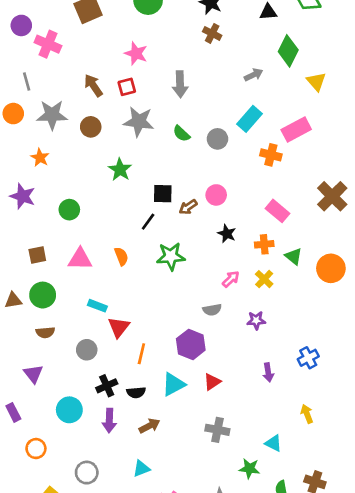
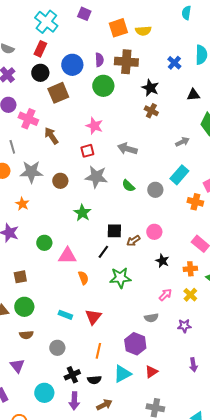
gray arrow: (180, 84) -> (127, 149), turned 108
brown arrow: (93, 86) -> (51, 136), moved
pink triangle: (80, 259) -> (67, 256), moved
red triangle: (119, 327) -> (93, 317), moved

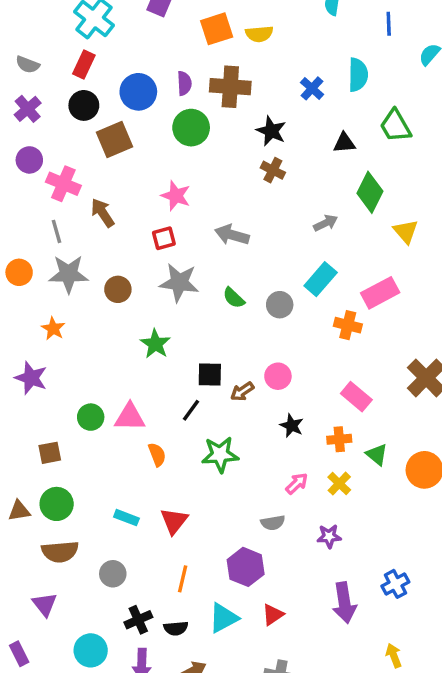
gray line: (12, 147) -> (57, 231), moved
green circle: (44, 243) -> (91, 417), moved
brown semicircle: (26, 335) -> (60, 552), size x1.5
purple arrow: (193, 365) -> (344, 603), size x1.6

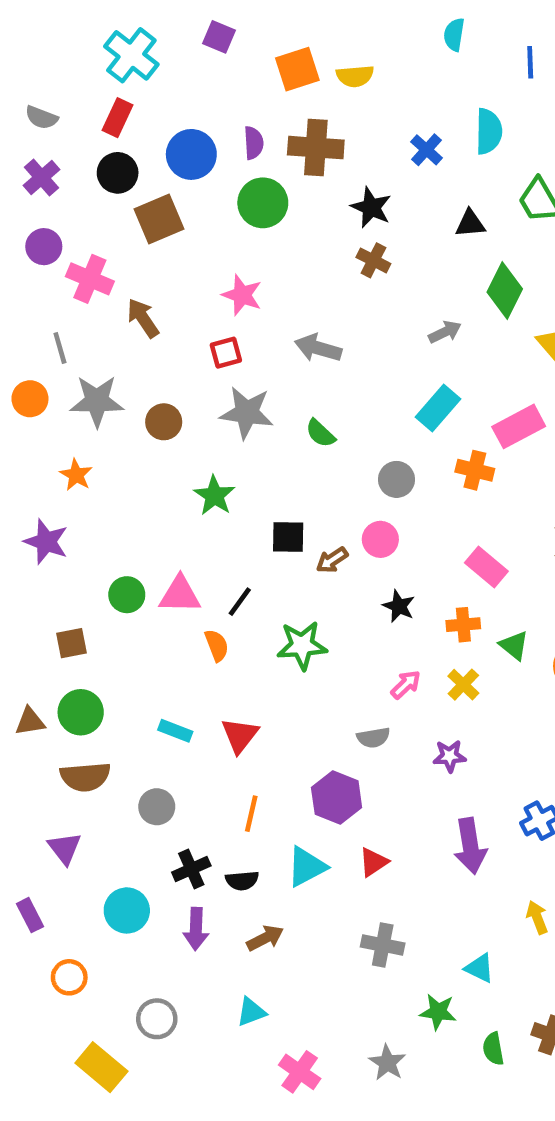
gray line: (57, 231) -> (60, 348), moved
gray circle: (280, 305) -> (396, 479), moved
black line: (191, 410) -> (240, 602), moved

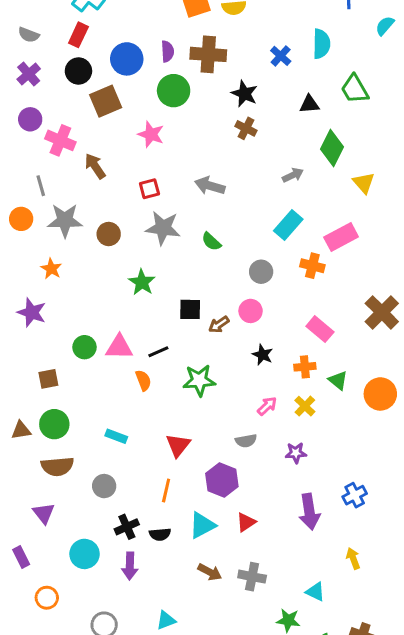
pink star: (242, 295) -> (151, 134), moved
black line: (240, 602) -> (158, 352), turned 30
red triangle: (240, 735) -> (178, 445), moved
brown arrow: (265, 938) -> (210, 572), moved, turned 55

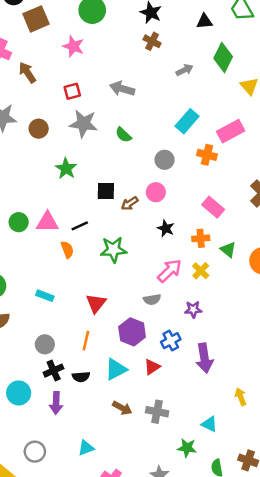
gray arrow: (293, 175) -> (184, 70), moved
pink arrow: (267, 406) -> (170, 271), size x1.5
gray circle: (104, 486) -> (45, 344), moved
blue cross: (355, 495) -> (171, 341), moved

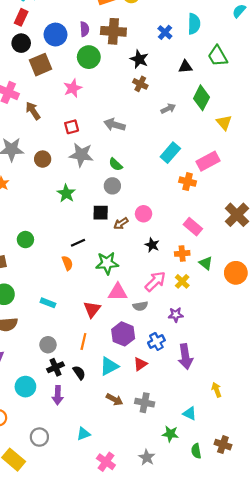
pink star: (73, 46) -> (73, 88), turned 30
gray circle: (165, 160) -> (112, 186), moved
pink triangle: (47, 222) -> (118, 292), moved
black semicircle: (81, 377) -> (79, 373), turned -120

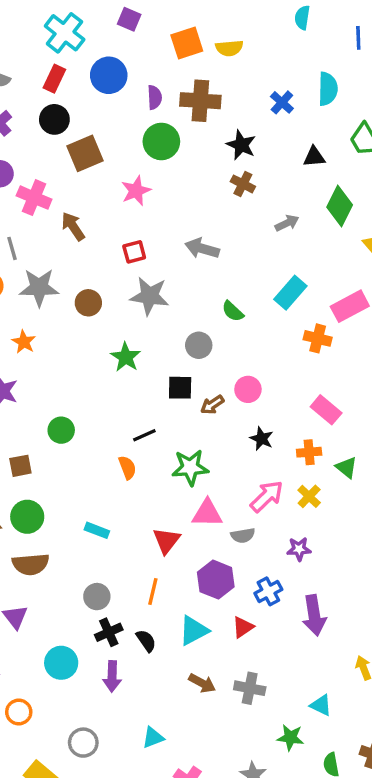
blue circle: (55, 35) -> (109, 75), moved
green semicircle: (116, 164) -> (233, 311), moved

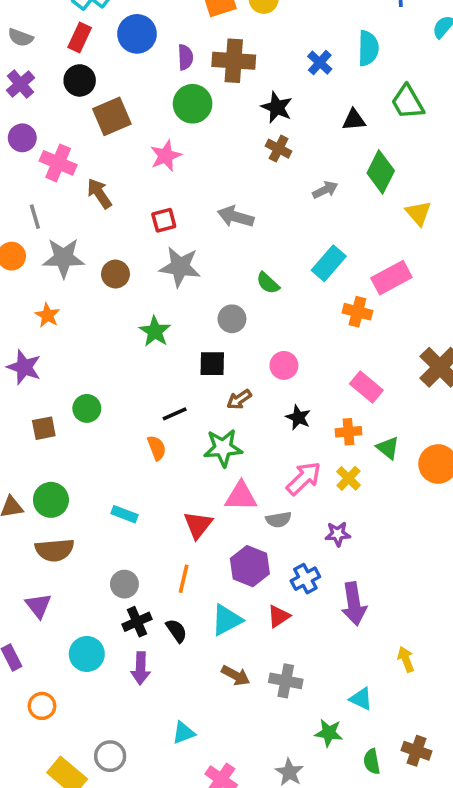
brown arrow: (212, 405) -> (239, 399), moved
brown square: (20, 466) -> (44, 428), moved
gray circle: (83, 743) -> (110, 756), moved

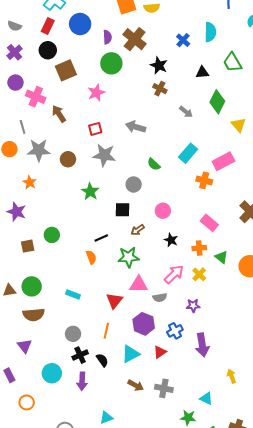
brown cross: (234, 61) -> (135, 39), turned 35
gray arrow: (325, 190) -> (186, 112), turned 64

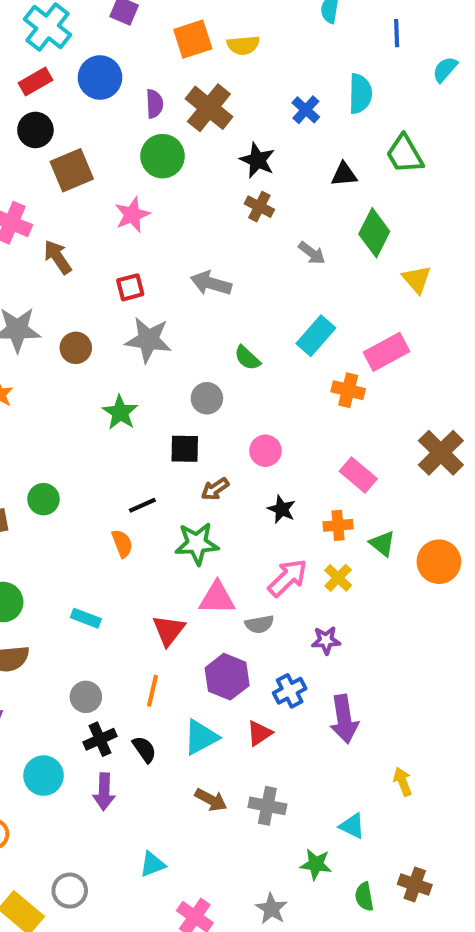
red rectangle: (48, 26) -> (35, 82), turned 35

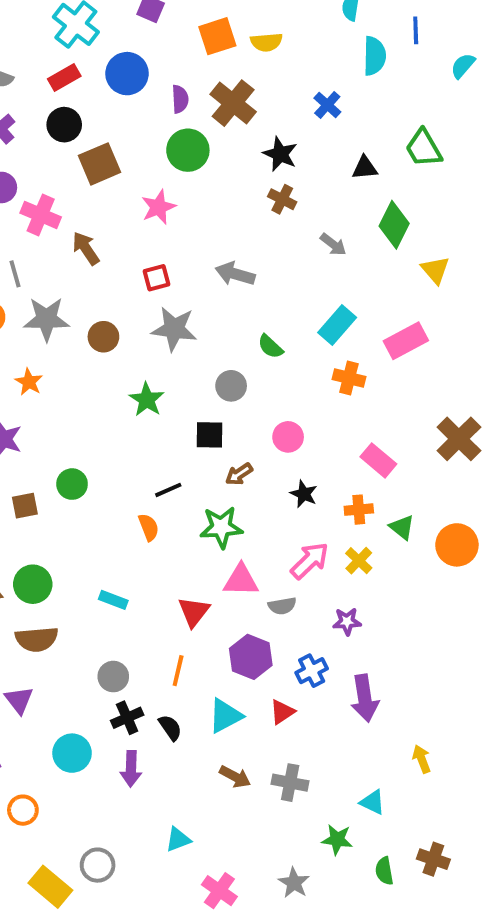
cyan semicircle: (360, 94) -> (374, 56), moved
orange cross: (348, 390) -> (349, 378), moved

